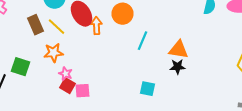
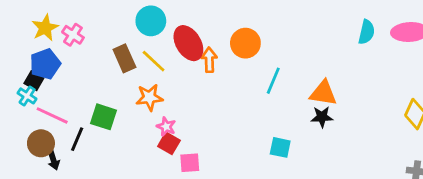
pink square: (82, 91) -> (190, 163), moved

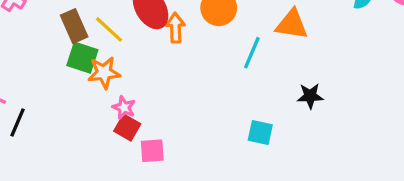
orange triangle: (323, 93) -> (292, 24), moved
green square: (104, 117) -> (82, 58), moved

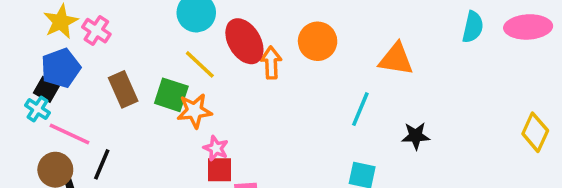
brown rectangle: (74, 26) -> (123, 89), moved
cyan line: (252, 53) -> (360, 109), moved
red square: (127, 127) -> (219, 170), turned -30

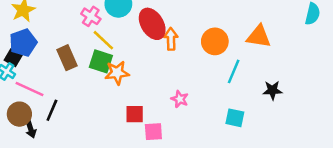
pink cross: (96, 31) -> (91, 16), moved
orange circle: (318, 41) -> (215, 41), moved
yellow line: (200, 64) -> (103, 40), moved
pink star: (216, 148) -> (180, 99), moved

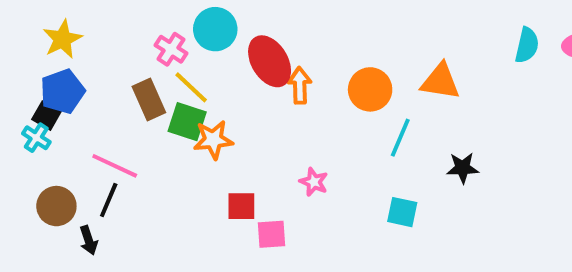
brown rectangle: (67, 58) -> (149, 99), moved
pink line: (29, 89) -> (115, 166), moved
black arrow: (31, 129) -> (89, 240), moved

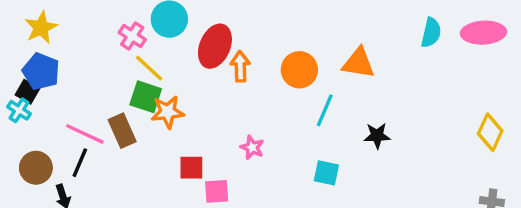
red ellipse: (270, 61) -> (215, 46), turned 54
blue pentagon: (62, 91) -> (41, 71), turned -30
brown rectangle: (149, 99) -> (122, 131), moved

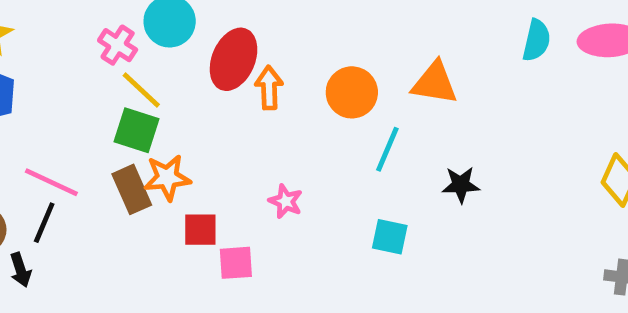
orange star: (168, 112) -> (167, 178), moved
brown rectangle: (122, 131) -> (132, 189), moved

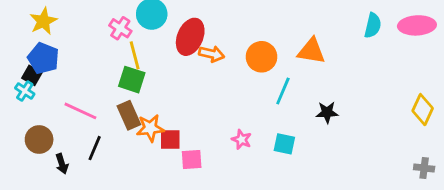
orange arrow: (269, 88) -> (212, 54), turned 105
yellow line: (141, 90) -> (135, 55), turned 32
orange star: (167, 178) -> (150, 128), moved
pink star: (286, 201) -> (242, 139), moved
black line: (44, 223) -> (95, 148), moved

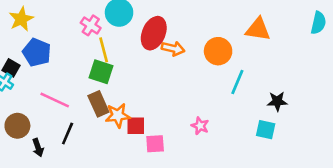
orange triangle: (311, 51) -> (258, 29), moved
blue pentagon: (43, 58) -> (37, 52), moved
cyan square: (284, 144) -> (266, 130), moved

